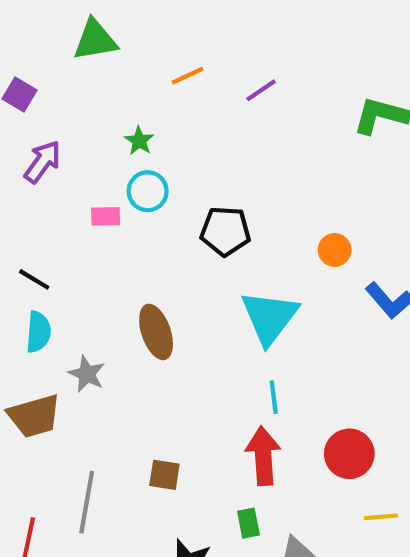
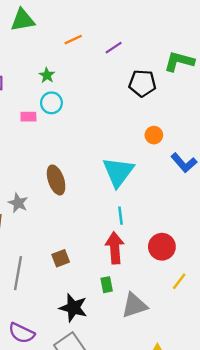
black pentagon: (225, 231) -> (142, 83), moved
brown square: (164, 475) -> (61, 258), turned -30
yellow line: (381, 517) -> (179, 281), turned -48

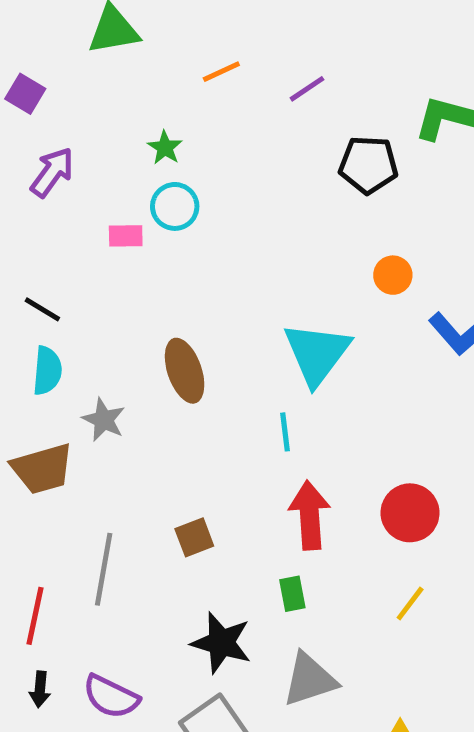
cyan line: (120, 216) -> (285, 432), moved
yellow line: (179, 281) -> (410, 604), moved
gray triangle: (134, 305) -> (310, 680), moved

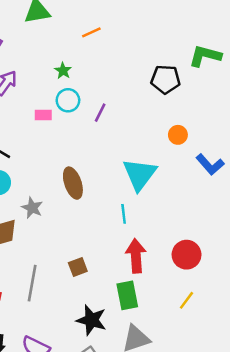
purple line: (307, 89) -> (100, 113), moved, turned -30
green rectangle: (292, 594) -> (127, 295), size x1.6

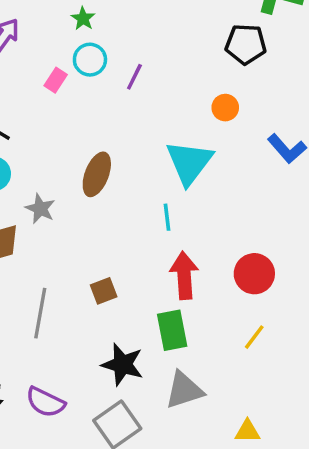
black pentagon: (166, 79) -> (246, 44), moved
pink rectangle: (43, 115) -> (56, 80), turned -56
orange circle: (178, 135) -> (225, 108), moved
brown ellipse: (73, 183) -> (97, 174), turned 40

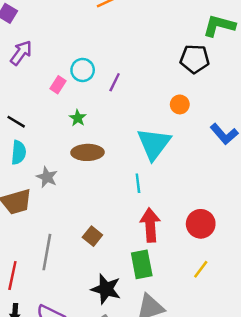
green star: (83, 19) -> (78, 118), moved
brown ellipse: (97, 174) -> (88, 152), turned 68
brown square: (104, 291) -> (92, 236), turned -30

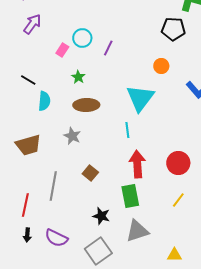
cyan semicircle: (19, 152) -> (44, 101), moved
gray star: (47, 177) -> (72, 136), moved
black star: (106, 289) -> (101, 216), size x0.7

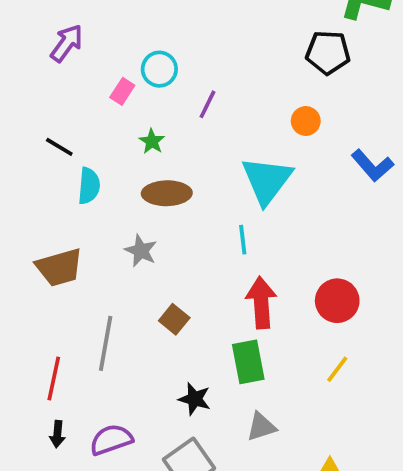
purple line: (108, 48) -> (208, 104), moved
gray triangle: (137, 231) -> (261, 427), size x0.7
purple semicircle: (56, 238) -> (111, 440), turned 135

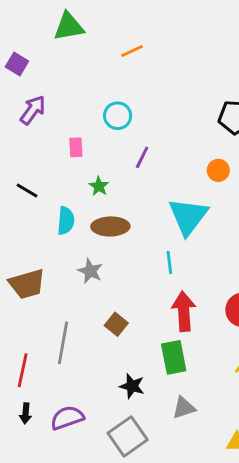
cyan circle: (159, 69) -> (118, 116), moved
pink rectangle: (122, 91) -> (76, 147), turned -36
cyan semicircle: (89, 186) -> (66, 221), moved

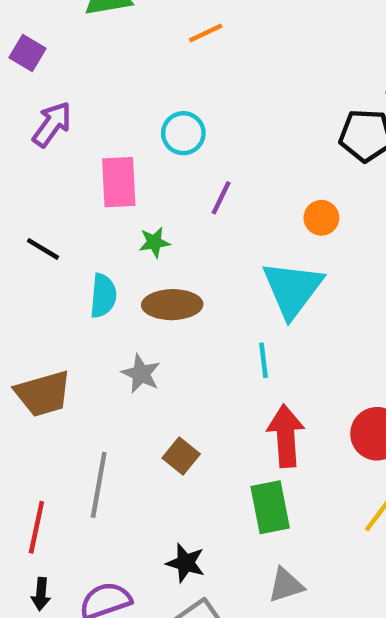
pink rectangle: (76, 147) -> (119, 182), size x1.6
orange circle: (218, 170) -> (321, 218), moved
green star: (99, 186) -> (154, 242), turned 30
black star: (132, 386) -> (186, 563), moved

